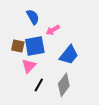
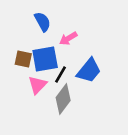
black line: (39, 85) -> (61, 75), moved
gray diamond: (64, 85) -> (63, 99), moved

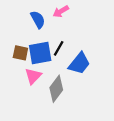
pink arrow: (68, 38) -> (61, 11), moved
black line: (61, 75) -> (59, 48), moved

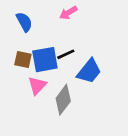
blue semicircle: (38, 20) -> (24, 22), moved
black line: (59, 48) -> (66, 54), turned 35

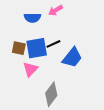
blue semicircle: (24, 22) -> (32, 18), moved, turned 119
gray diamond: (63, 100) -> (51, 94), moved

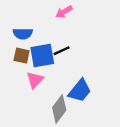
blue semicircle: (32, 18) -> (23, 34), moved
blue trapezoid: (72, 58) -> (80, 91), moved

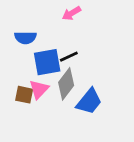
brown square: (22, 56) -> (24, 95), moved
gray diamond: (59, 109) -> (66, 84), moved

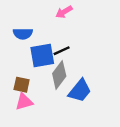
pink triangle: (39, 89) -> (24, 102), moved, turned 30

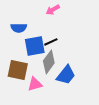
brown square: (22, 85) -> (18, 70), size x1.5
pink triangle: (24, 102) -> (35, 84), moved

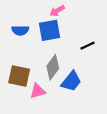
black line: (51, 42) -> (88, 46), moved
blue square: (35, 46) -> (50, 30), moved

